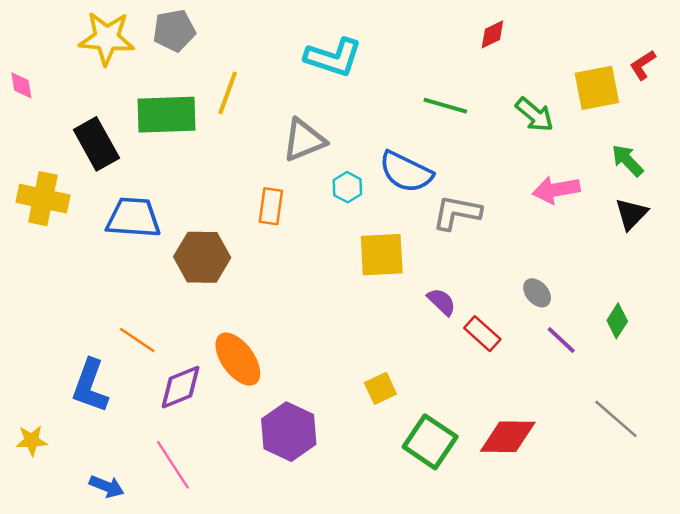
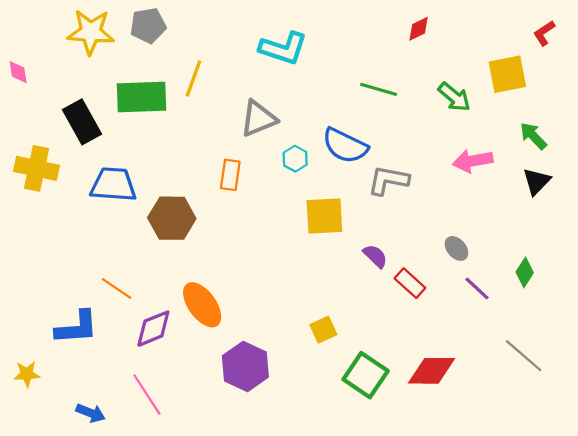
red L-shape: (643, 65) -> (544, 33), moved
blue L-shape: (90, 386) -> (77, 327), turned -114

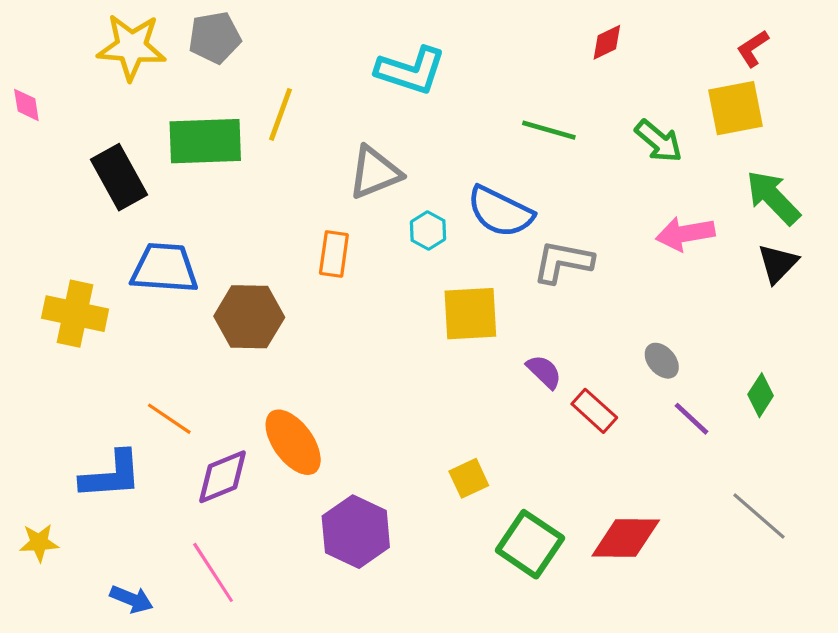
red L-shape: (544, 33) -> (753, 49), moved
green arrow: (533, 136) -> (773, 198), size x1.4
yellow cross: (37, 168) -> (75, 314), moved

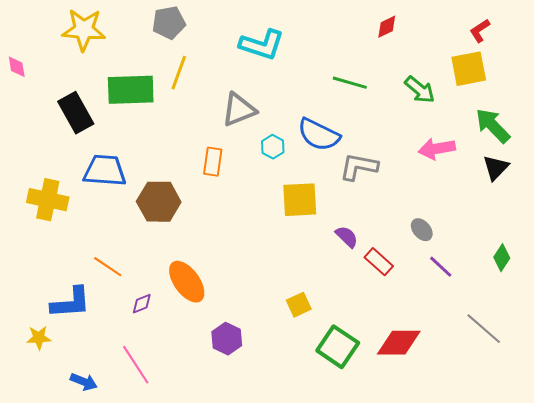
gray pentagon: (215, 38) -> (169, 23), moved
green diamond: (761, 395) -> (502, 258), moved
purple diamond: (223, 477) -> (142, 304), size x0.6
purple hexagon: (356, 532) -> (227, 339), size x0.7
yellow star: (39, 543) -> (39, 338), moved

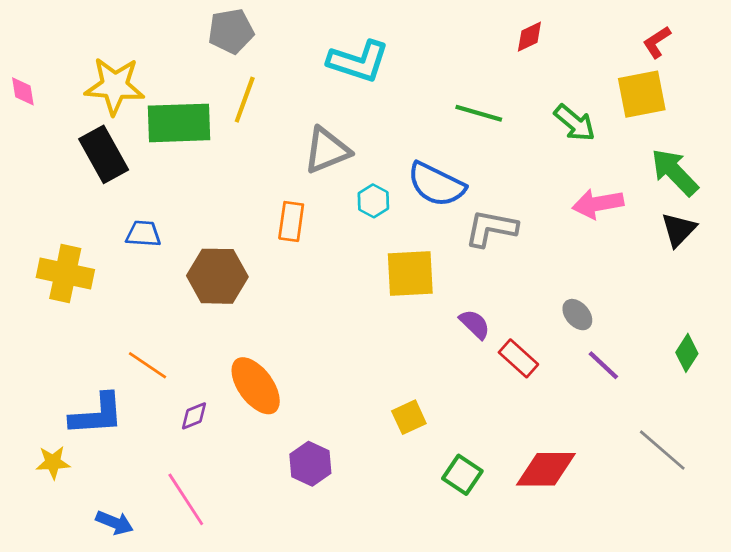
yellow star: (84, 30) -> (115, 86), moved
blue trapezoid: (105, 171) -> (143, 234), size x0.6
green square: (338, 347) -> (462, 475), size x0.7

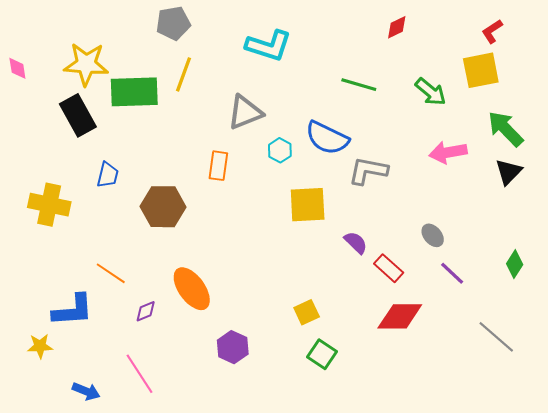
blue trapezoid: (143, 234) -> (108, 175), turned 100
red diamond: (546, 469) -> (400, 316), moved
green square: (462, 475) -> (322, 354), moved

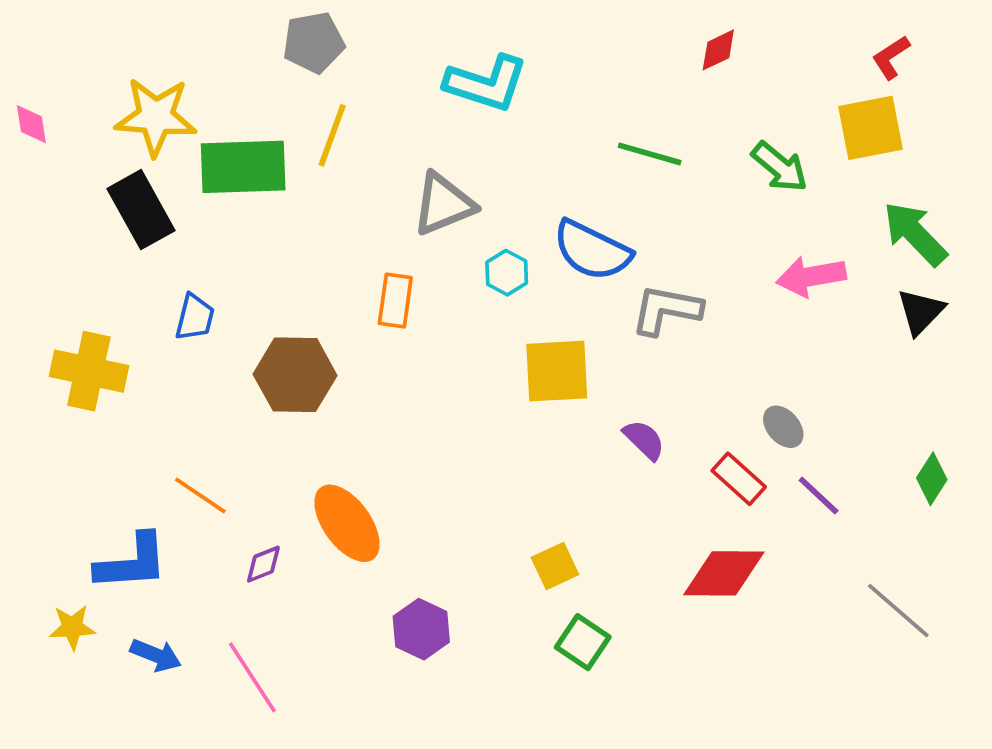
red rectangle: (389, 268) -> (739, 479), moved
blue arrow: (86, 391) -> (156, 655), moved

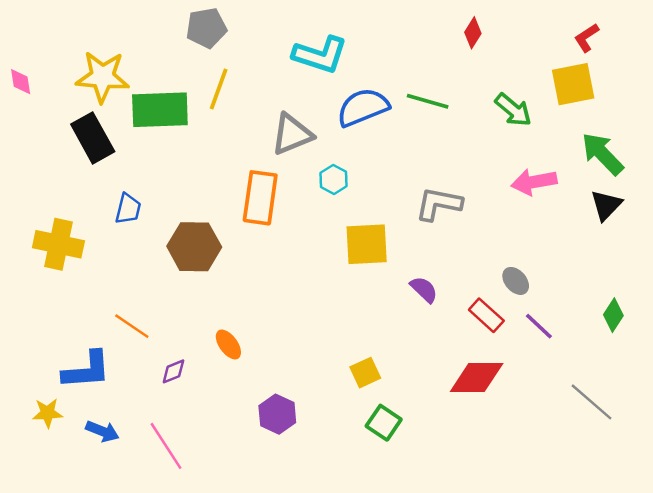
red diamond: (718, 50) -> (473, 33), turned -32
blue semicircle: (592, 250) -> (363, 107), moved, turned 132
orange rectangle: (395, 301) -> (260, 198), size x1.5
orange ellipse: (347, 523) -> (228, 344), size x0.6

